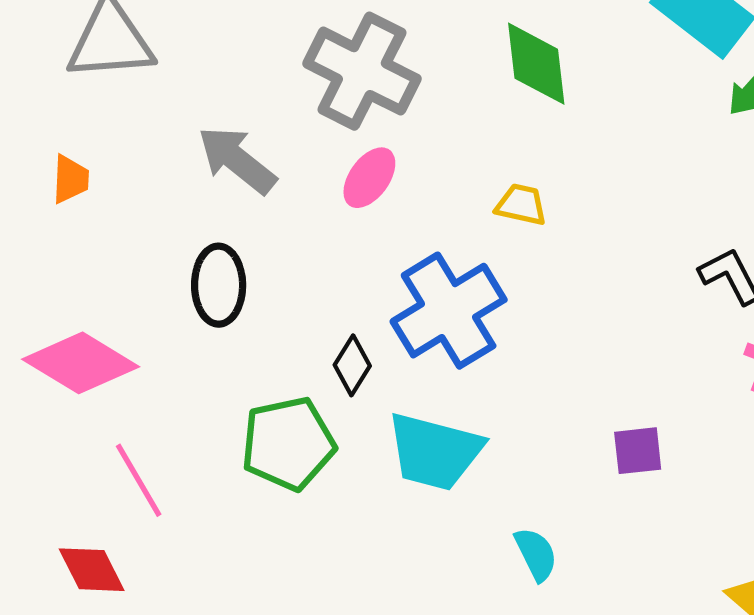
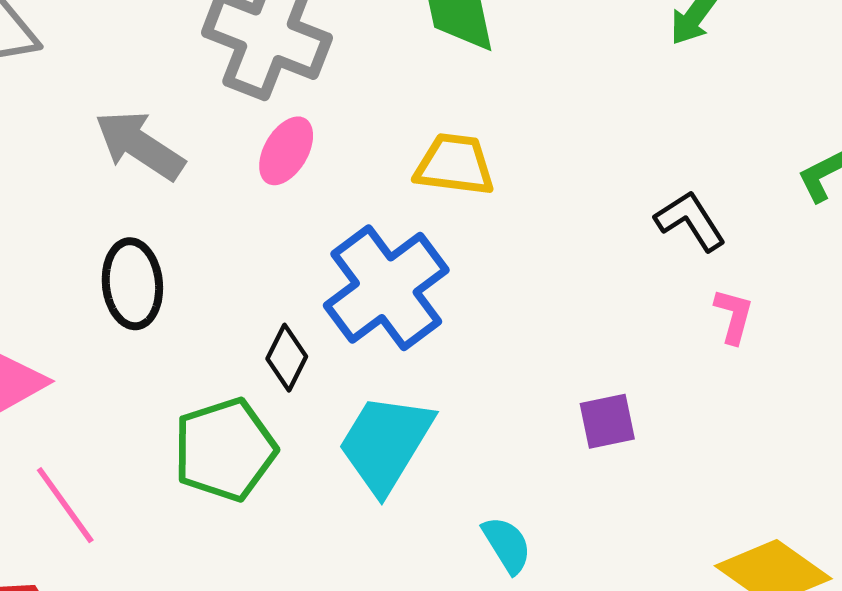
yellow trapezoid: (521, 205) -> (455, 165), size x1.4
cyan trapezoid: (435, 452) -> (386, 443), turned 112

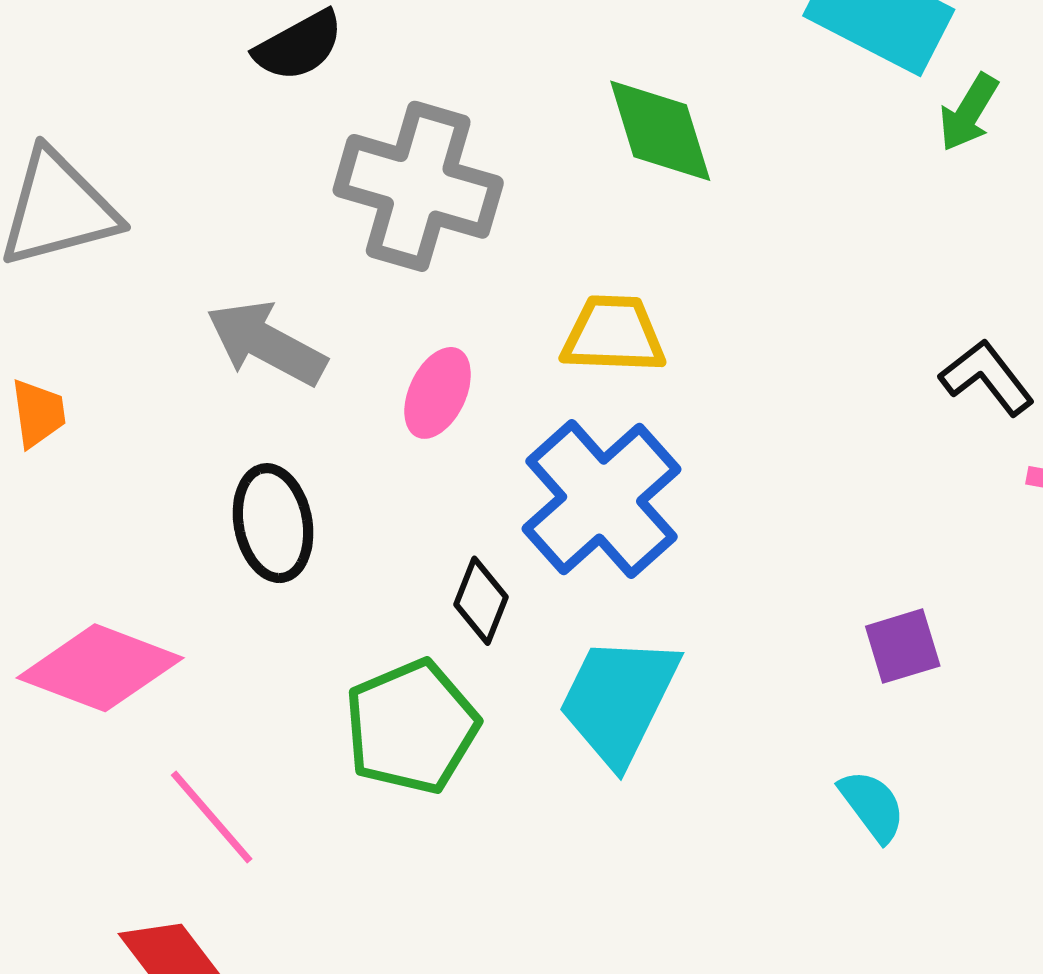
pink ellipse: (286, 151) -> (438, 393), moved
yellow trapezoid: (455, 165) -> (613, 334), moved
cyan semicircle: (507, 545) -> (872, 806), moved

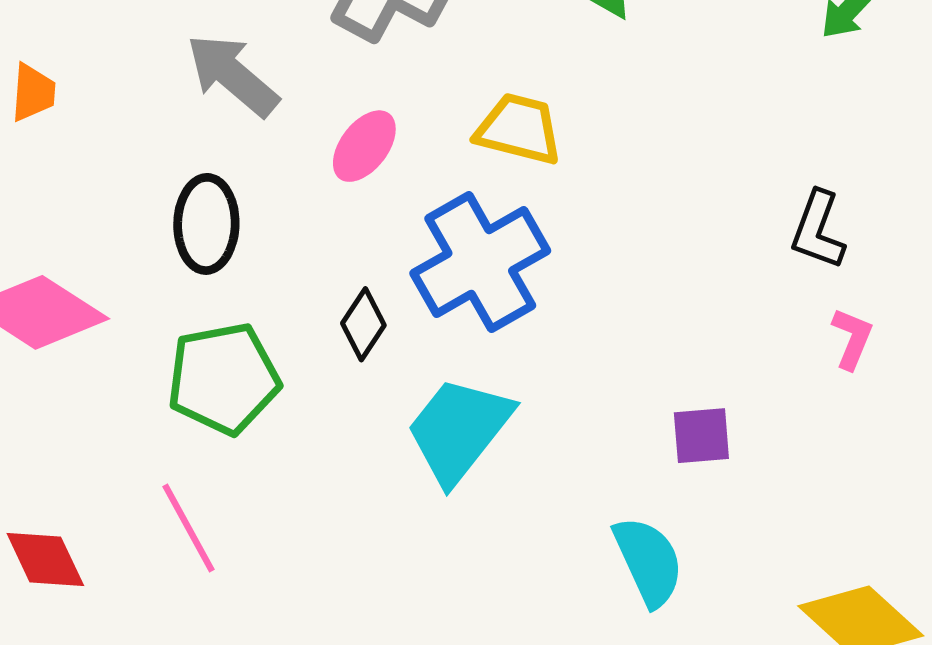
black L-shape: (987, 377) -> (818, 230), turned -134
green pentagon: (412, 727) -> (223, 379), moved
cyan semicircle: (872, 806) -> (648, 561), size x1.4
pink line: (212, 817) -> (189, 528), moved

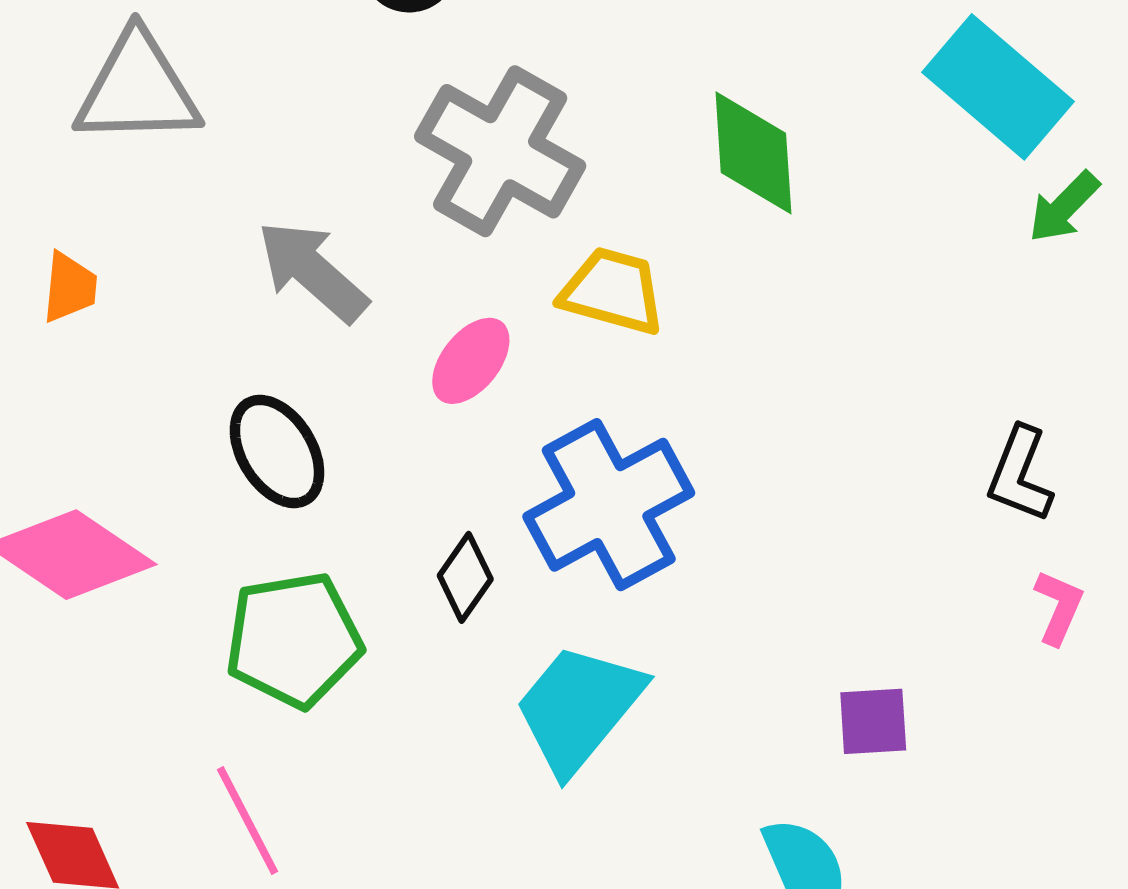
yellow trapezoid: (519, 129) -> (613, 291), moved
black ellipse: (206, 224) -> (277, 451), turned -34

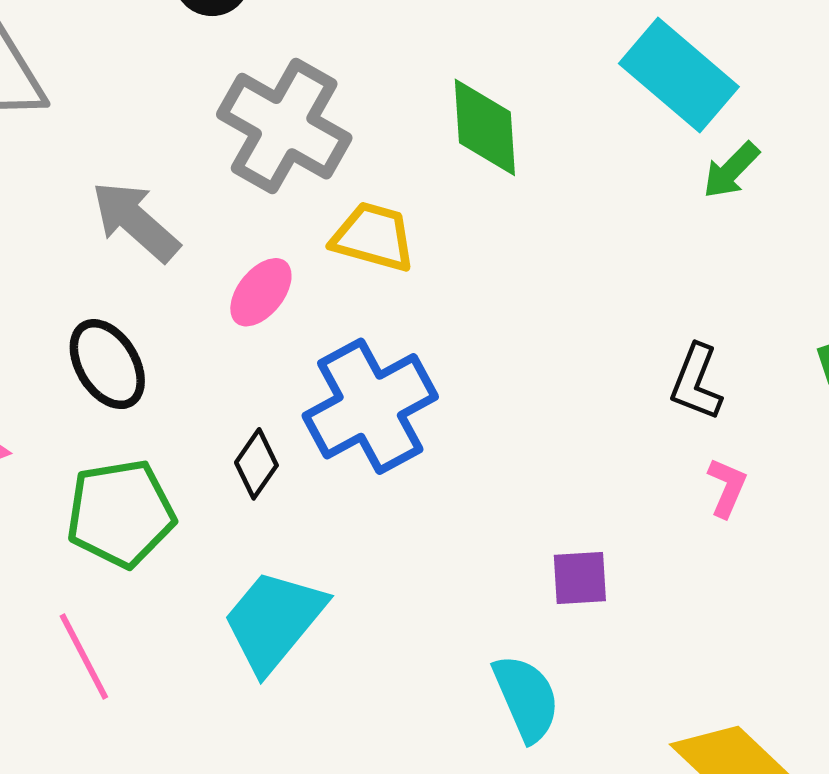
cyan trapezoid: (579, 708) -> (274, 621), moved

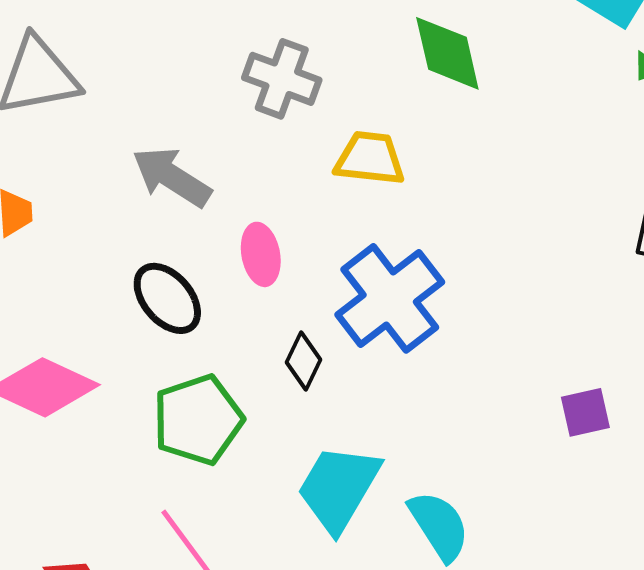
gray cross: (284, 126) -> (282, 79), size x0.7
pink ellipse: (261, 292) -> (261, 254), moved, turned -40
cyan semicircle: (526, 698) -> (439, 526), moved

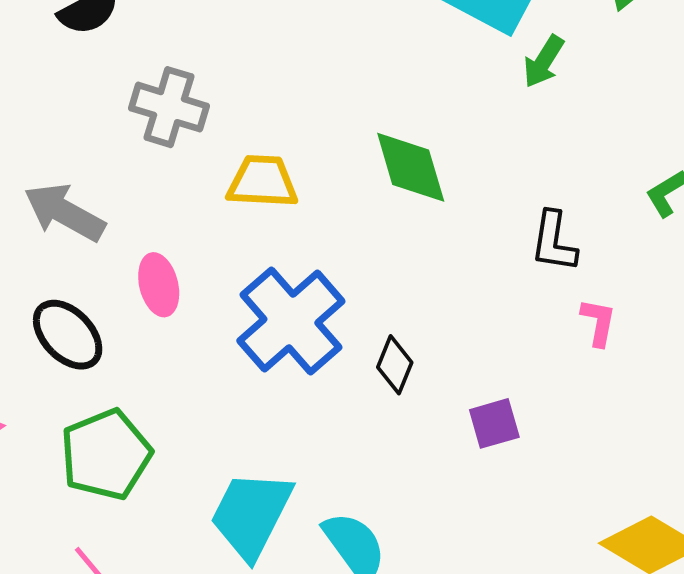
green diamond: (447, 53) -> (411, 167), moved
black diamond: (304, 361) -> (395, 365), moved

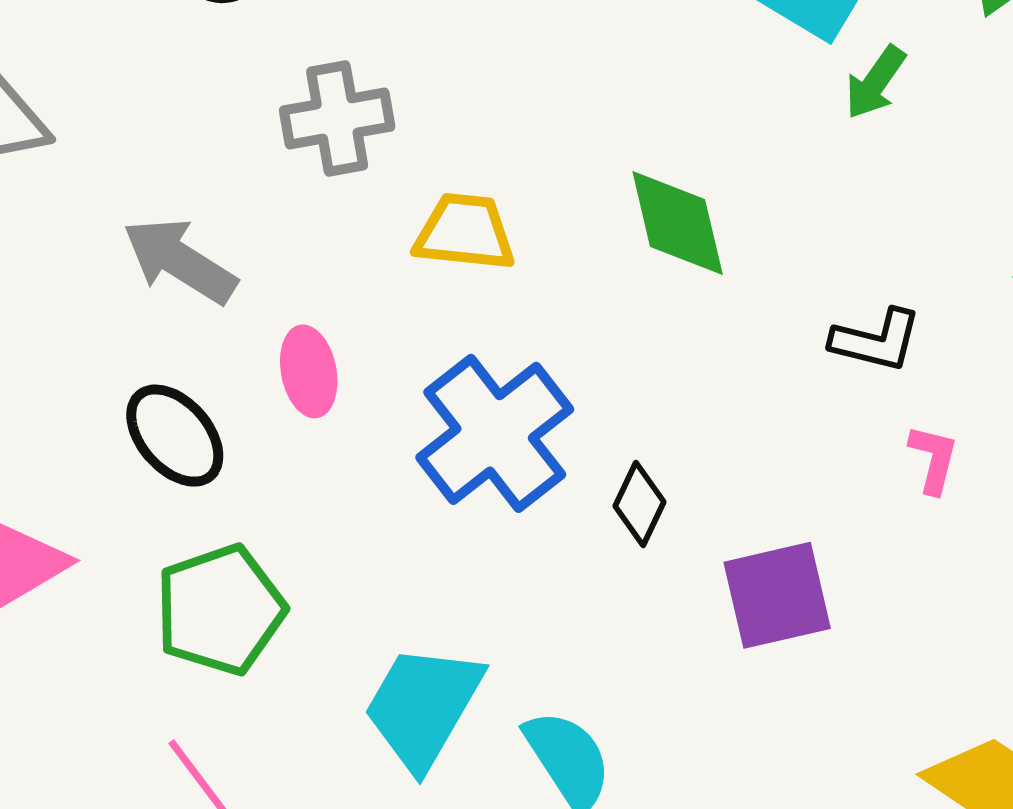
gray cross: (169, 107) -> (337, 119), turned -30
black L-shape: (554, 242) -> (876, 340), turned -88
purple square: (494, 423) -> (777, 595), size x1.5

